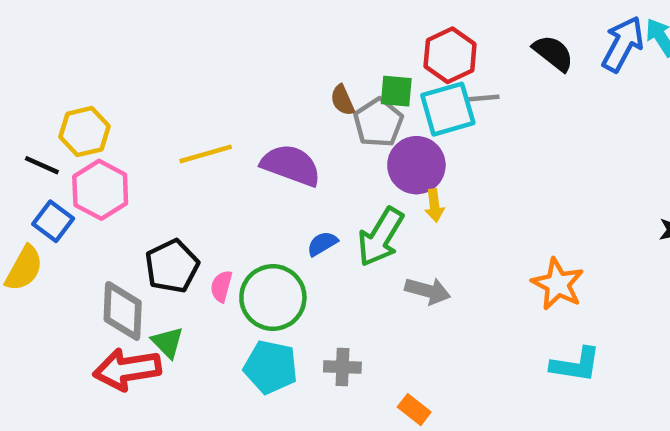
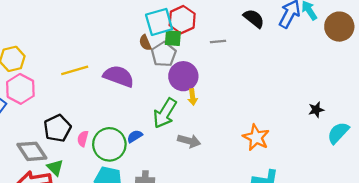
red hexagon: (450, 55) -> (182, 20), moved
cyan square: (448, 109) -> (159, 22), moved
blue semicircle: (322, 244) -> (135, 136), moved
gray diamond: (123, 311) -> (32, 151), turned -36

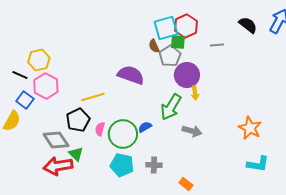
yellow line: (75, 70) -> (93, 97), moved

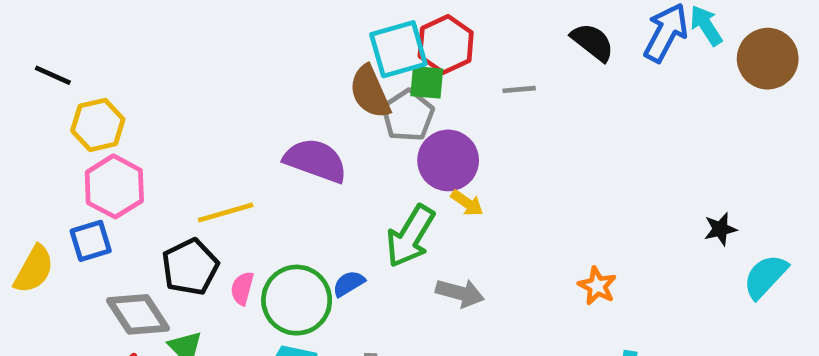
brown semicircle: (154, 46) -> (370, 92), size x1.6
black line: (20, 75) -> (53, 75), moved
yellow arrow: (195, 93) -> (467, 203), turned -48
blue square: (25, 100) -> (91, 241), moved, turned 36
orange star: (250, 128) -> (597, 286), size x0.7

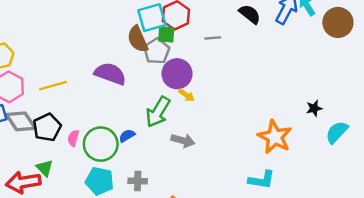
yellow line: (226, 213) -> (53, 86), moved
orange star: (597, 286) -> (275, 137), moved, size x1.8
gray diamond: (138, 314) -> (21, 121), moved

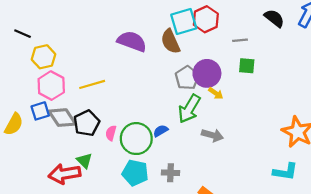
green square: (166, 34) -> (247, 66), moved
gray pentagon: (157, 51) -> (187, 78), moved
purple semicircle: (110, 74) -> (132, 41), moved

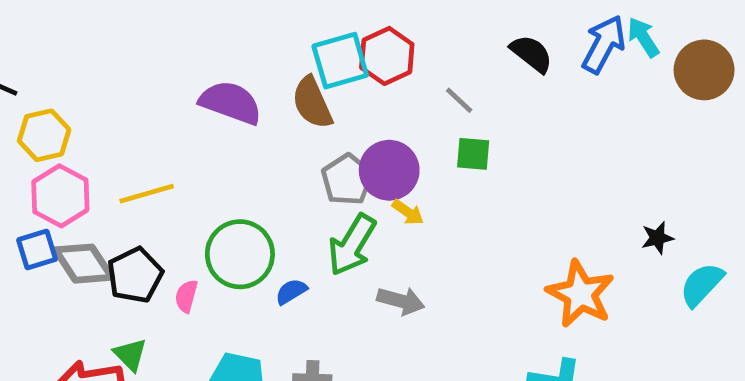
gray line: (240, 40) -> (459, 100), turned 48
green circle: (136, 139) -> (240, 254), moved

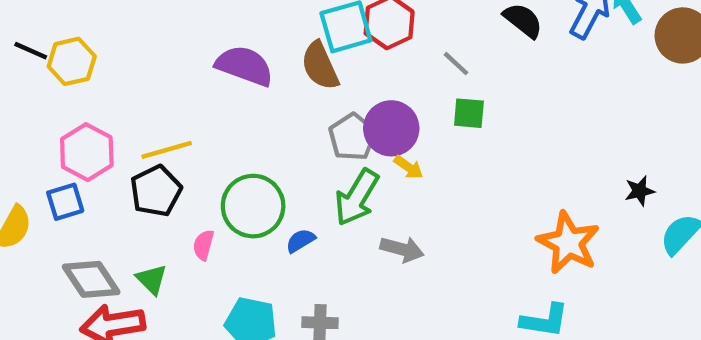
yellow hexagon: (44, 135) -> (72, 61), moved
gray diamond: (84, 264) -> (91, 279), moved
black pentagon: (135, 275) -> (156, 191), moved
green triangle: (130, 354) -> (152, 279), moved

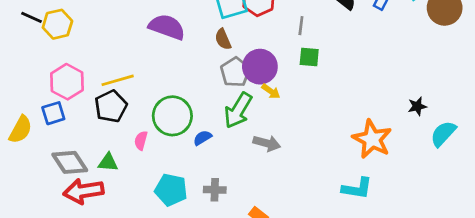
gray line: (456, 64) -> (301, 26), turned 54
brown semicircle: (320, 66) -> (223, 39), moved, size x0.7
green triangle: (152, 279) -> (108, 162), turned -40

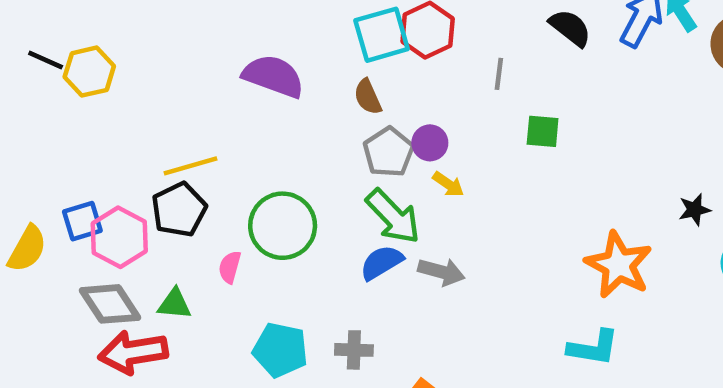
green square: (309, 57) -> (543, 131), moved
purple circle: (260, 67) -> (430, 143), size x0.6
pink hexagon: (67, 82) -> (119, 237), moved
green arrow: (238, 110) -> (393, 217), turned -75
blue semicircle: (202, 138) -> (382, 263), moved, size x1.4

